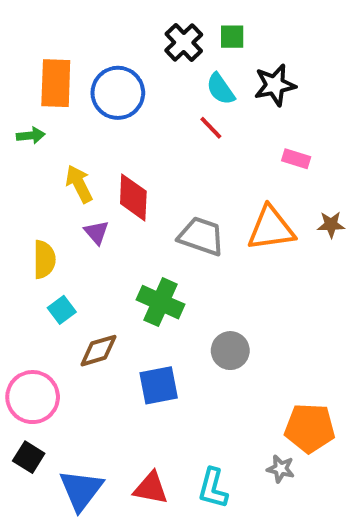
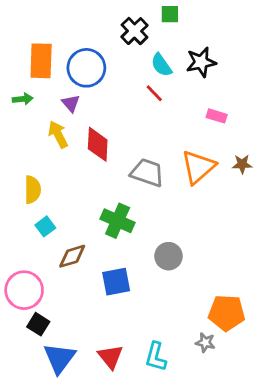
green square: (232, 37) -> (170, 14), moved
orange triangle: (271, 228) -> (198, 167), turned -33
purple triangle: (97, 232) -> (71, 103), moved
black square: (29, 457) -> (38, 324), moved
red triangle: (151, 488) -> (110, 357), turned 40

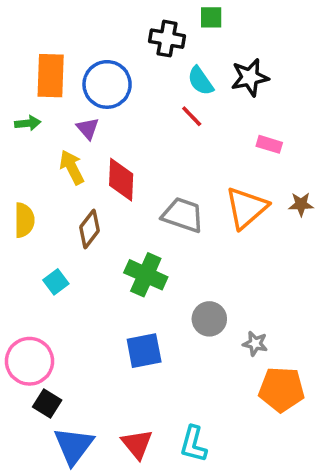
black cross: (135, 31) -> (167, 39), turned -36
yellow semicircle: (33, 190) -> (24, 220), moved
brown diamond: (72, 256) -> (89, 229), moved, turned -36
gray star: (205, 343) -> (255, 344), moved

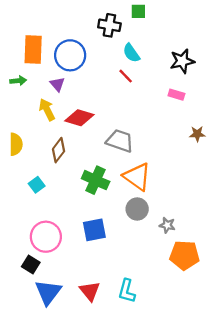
black star: (250, 77) -> (182, 61), moved
red diamond: (121, 180) -> (79, 118), turned -76
orange triangle: (246, 208) -> (137, 177), moved, turned -44
pink circle: (29, 361) -> (46, 237), moved

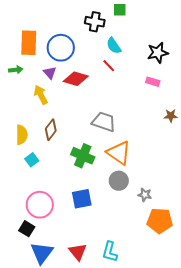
red diamond: (79, 118) -> (76, 79), moved
yellow semicircle: (16, 144) -> (22, 135), moved

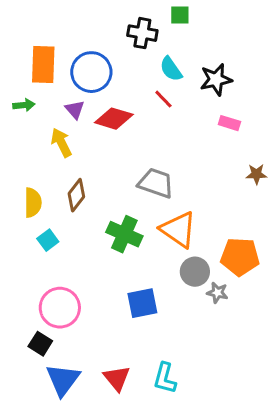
black star: (158, 53) -> (216, 80), moved
gray circle: (119, 181) -> (195, 272), moved
blue square: (82, 199) -> (142, 303), moved
orange pentagon: (160, 221) -> (240, 257), moved

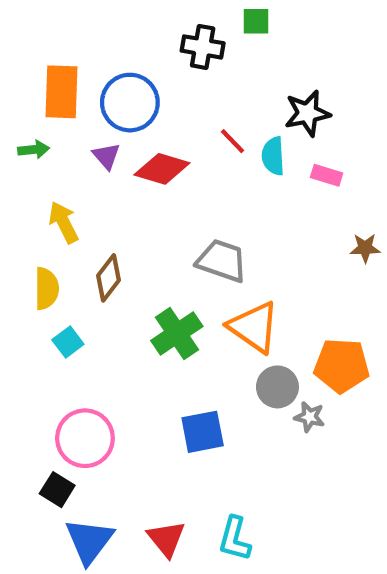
cyan semicircle: (171, 69) -> (273, 156), moved, turned 32
yellow arrow: (61, 143) -> (64, 222), moved
green cross: (124, 234) -> (177, 333), turned 32

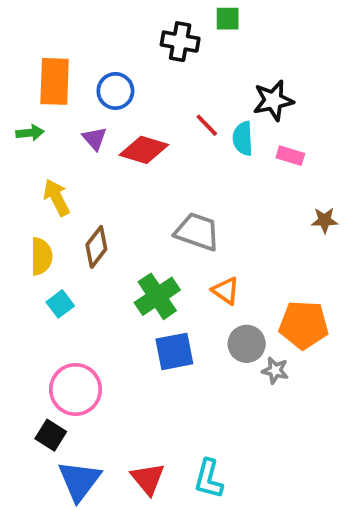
blue circle: (130, 103) -> (115, 91), size x0.7
orange triangle: (254, 327) -> (226, 291), size x0.6
blue square: (203, 432) -> (174, 351), moved

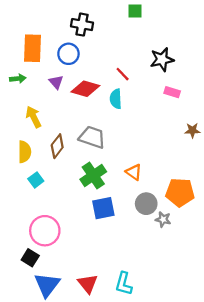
black cross: (180, 42) -> (82, 25), moved
cyan semicircle: (243, 139) -> (116, 99), moved
gray trapezoid: (197, 232) -> (92, 137), moved

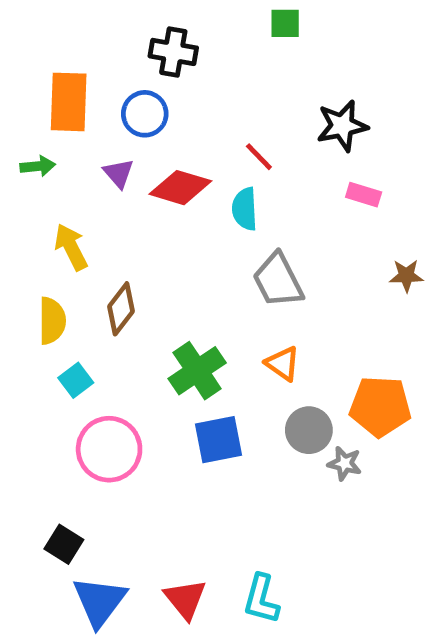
gray trapezoid: (92, 137) -> (278, 280), moved, turned -136
pink circle: (45, 231) -> (109, 449), moved

